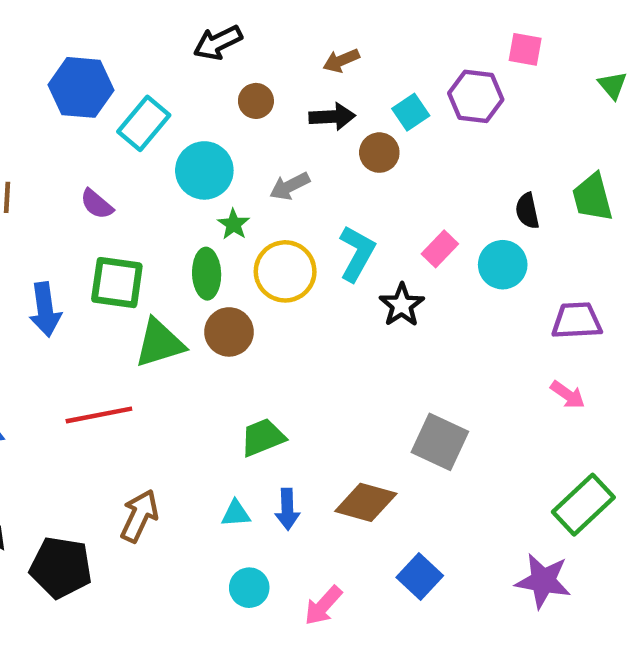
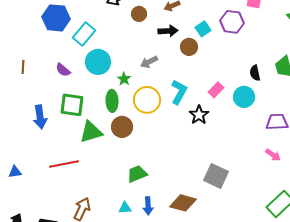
brown circle: (256, 101) -> (139, 14), moved
cyan circle: (204, 170) -> (98, 62), moved

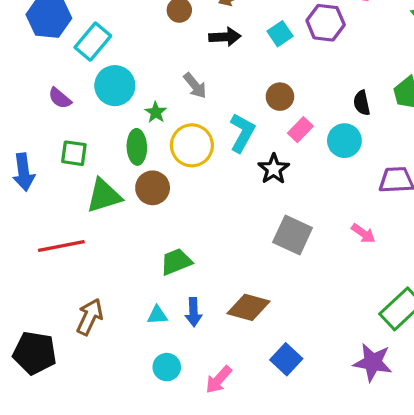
brown circle: (189, 47) -> (280, 97), moved
gray arrow: (149, 62) -> (195, 86), turned -102
green square: (72, 105) -> (74, 153), size x0.7
pink arrow: (273, 155) -> (363, 233), moved
gray square: (216, 176) -> (293, 235), moved

